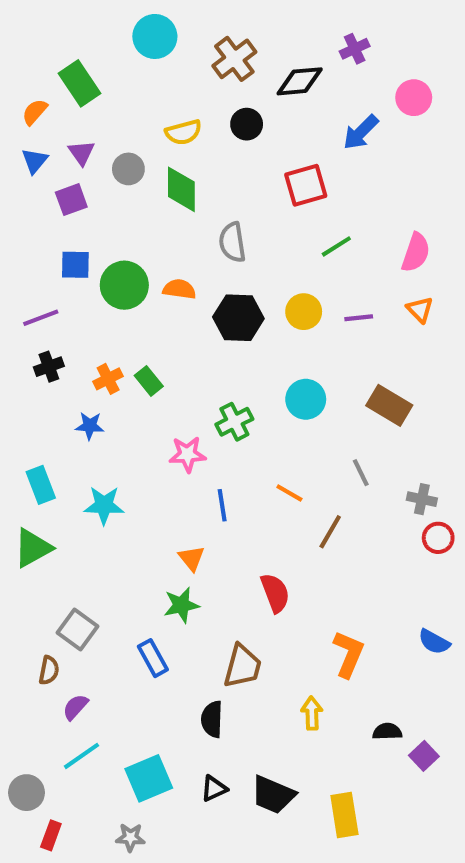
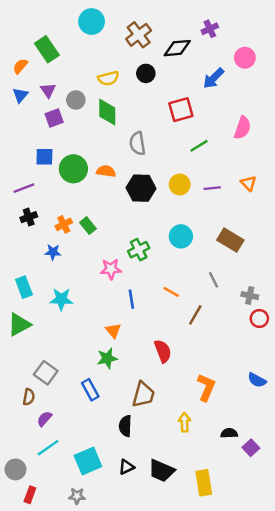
purple square: (71, 200) -> (54, 118), moved
pink semicircle: (416, 253) -> (242, 128), moved

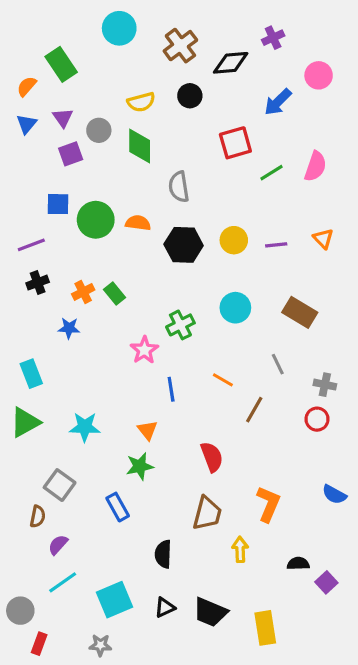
green line: (199, 146) -> (271, 173), moved
pink star: (111, 269) -> (144, 350), turned -30
cyan star: (61, 299) -> (85, 427), moved
red circle: (259, 318) -> (317, 419), moved
brown trapezoid: (143, 395) -> (207, 513), moved

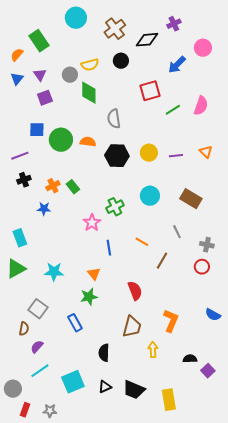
gray circle: (99, 130) -> (70, 75), moved
gray star: (100, 645) -> (50, 411), moved

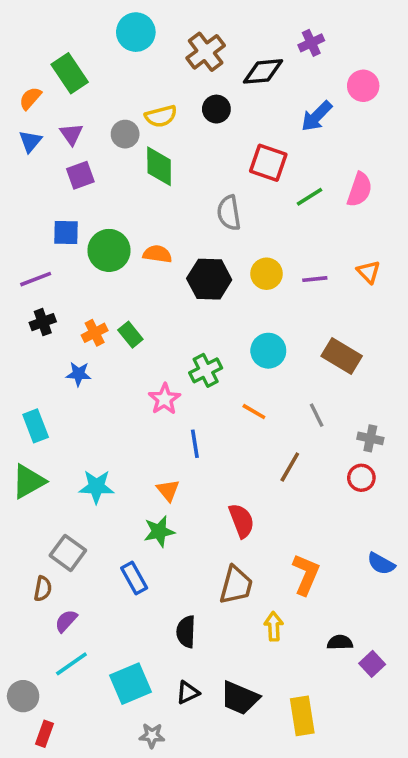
red square: (150, 91) -> (268, 163), turned 35
gray semicircle: (114, 119) -> (229, 213), moved
orange line: (142, 242) -> (254, 412), moved
gray star: (50, 411) -> (152, 736), moved

